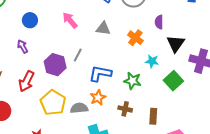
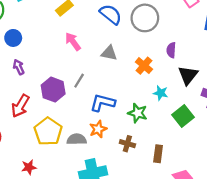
blue circle: (30, 20) -> (13, 38), moved

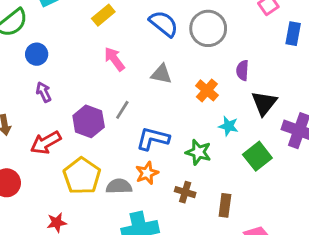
red arrow: (20, 106) -> (46, 143), turned 30

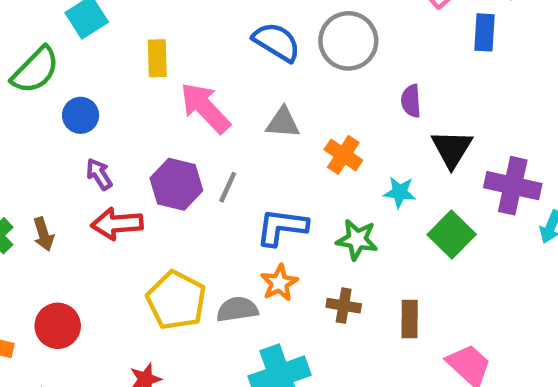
yellow rectangle: (103, 15) -> (157, 58), moved, turned -45
pink arrow: (114, 59) -> (205, 108), size x1.4
orange cross: (207, 90) -> (343, 155), moved
purple hexagon: (89, 121) -> (176, 184), moved
red arrow: (46, 143) -> (117, 224), moved, turned 32

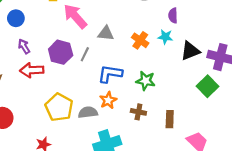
gray triangle: (283, 123) -> (106, 33), moved
black triangle: (452, 149) -> (190, 51), moved, turned 35
cyan star: (400, 192) -> (165, 37), moved
green square: (452, 234) -> (208, 86), moved

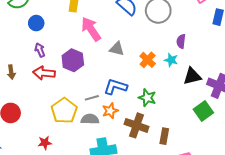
gray line: (85, 54) -> (92, 98), moved, turned 40
brown cross: (138, 112) -> (136, 125), size x1.6

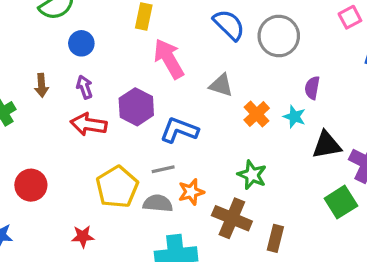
gray triangle: (117, 49) -> (221, 85), moved
brown arrow: (11, 72) -> (42, 85), moved
blue L-shape: (115, 87) -> (179, 130), moved

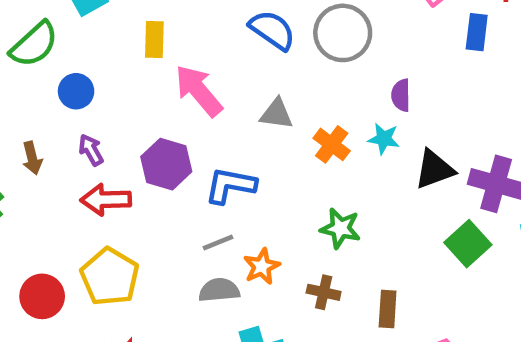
yellow pentagon: (117, 187) -> (110, 277), moved
brown cross: (232, 218) -> (324, 292), size x0.6

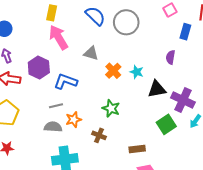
yellow rectangle: (154, 39) -> (52, 13), moved
purple semicircle: (401, 95) -> (170, 57), moved
brown rectangle: (388, 309) -> (137, 149), moved, turned 70

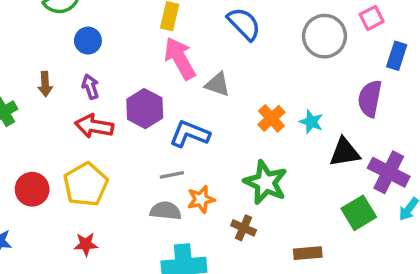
gray circle: (126, 22) -> (324, 36), moved
gray triangle: (91, 53) -> (218, 84), moved
purple semicircle: (170, 57) -> (370, 99), size x1.5
green star: (111, 108) -> (266, 182), size x1.4

